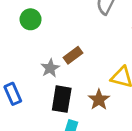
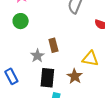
brown rectangle: (73, 55) -> (53, 45), turned -64

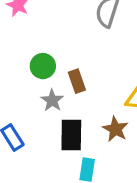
green circle: (21, 21) -> (43, 66), moved

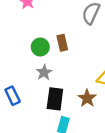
brown rectangle: (77, 81) -> (62, 43), moved

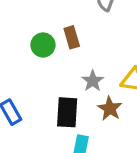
gray star: (44, 72) -> (93, 81), moved

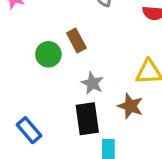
gray star: (93, 81) -> (92, 83), moved

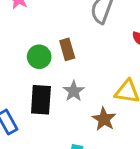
black rectangle: (87, 119) -> (41, 100), moved

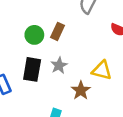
brown rectangle: (67, 49) -> (57, 31), turned 35

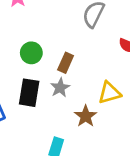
brown rectangle: (57, 31) -> (66, 63), moved
yellow triangle: (102, 70) -> (109, 93), turned -30

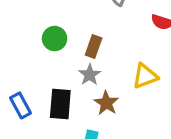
black rectangle: (29, 93) -> (60, 104), moved
brown star: (86, 116) -> (106, 103), moved

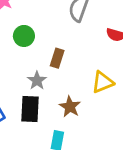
green circle: (55, 39) -> (24, 36), moved
gray star: (90, 75) -> (37, 80), moved

